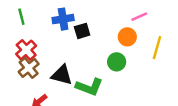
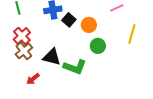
black square: (82, 31) -> (69, 20), turned -32
orange circle: (127, 37) -> (89, 25), moved

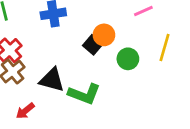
black square: (69, 20) -> (93, 45), moved
green circle: (98, 46) -> (128, 59), moved

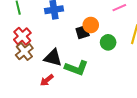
black square: (93, 45) -> (83, 32), turned 32
red arrow: (25, 111) -> (47, 80), moved

